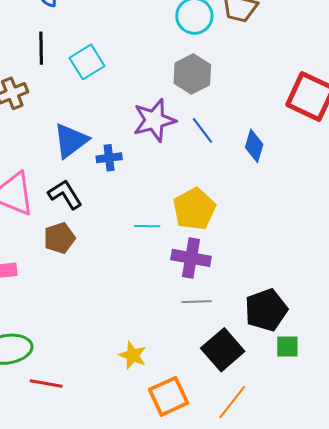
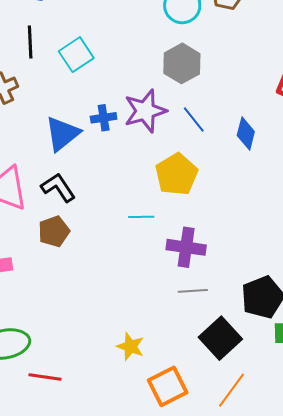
blue cross: (109, 158) -> (104, 118), moved
yellow pentagon: (194, 209) -> (177, 174), moved

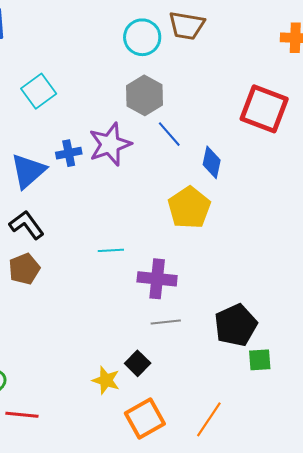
blue line: (194, 120) -> (169, 134), moved
yellow pentagon: (177, 174) -> (189, 208), moved
black square: (220, 338) -> (138, 363), moved, size x0.6

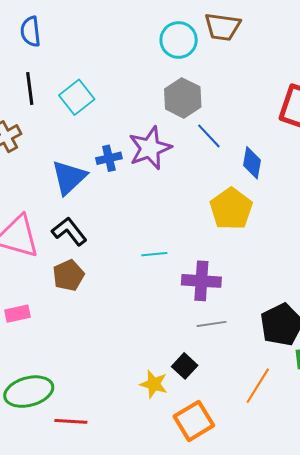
orange line: (209, 419) -> (258, 386), moved

